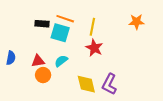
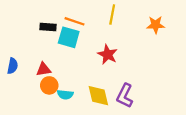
yellow line: (92, 27) -> (112, 14), moved
cyan semicircle: (61, 61) -> (65, 95), moved, turned -136

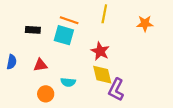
black rectangle: (48, 27) -> (33, 30), moved
orange circle: (49, 85) -> (46, 94), moved
cyan semicircle: (65, 95) -> (68, 82), moved
yellow diamond: (98, 96) -> (102, 75), moved

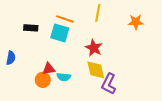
red triangle: (40, 65) -> (49, 69), moved
orange circle: (46, 94) -> (43, 80), moved

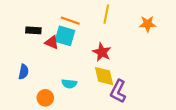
blue semicircle: (11, 58) -> (24, 72), moved
red triangle: (49, 69) -> (52, 42), moved, turned 32
orange circle: (43, 80) -> (45, 98), moved

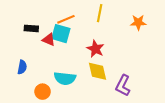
orange line: (70, 21) -> (66, 19), turned -42
cyan semicircle: (69, 84) -> (65, 78), size x1.5
purple L-shape: (118, 91) -> (123, 85), moved

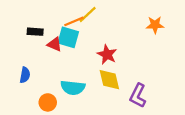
yellow line: (100, 13) -> (88, 15), moved, turned 36

